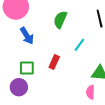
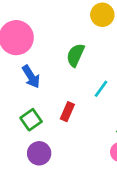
green square: (27, 68) -> (31, 120), turned -35
purple circle: (19, 87) -> (39, 153), moved

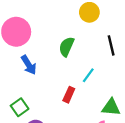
red rectangle: (67, 112) -> (69, 95), moved
green square: (31, 120) -> (20, 107), moved

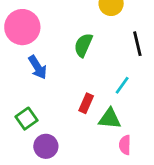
cyan line: (88, 75) -> (122, 85), moved
green triangle: (111, 107) -> (110, 119), moved

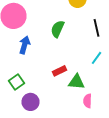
blue arrow: (38, 67) -> (24, 45), turned -132
cyan line: (122, 85) -> (96, 58), moved
red rectangle: (86, 103) -> (60, 71), turned 40

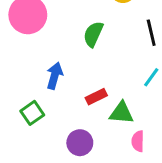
blue arrow: (24, 45) -> (55, 76), moved
purple circle: (30, 102) -> (80, 143), moved

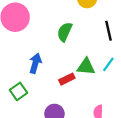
green triangle: (121, 113) -> (86, 67), moved

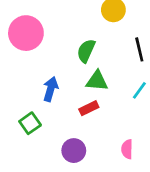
green triangle: (86, 67) -> (97, 81), moved

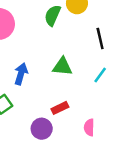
green semicircle: (86, 51) -> (53, 15), moved
red rectangle: (89, 108) -> (60, 108), moved

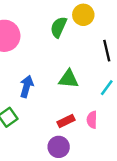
pink semicircle: (89, 127) -> (92, 120), moved
purple circle: (42, 129) -> (59, 147), moved

